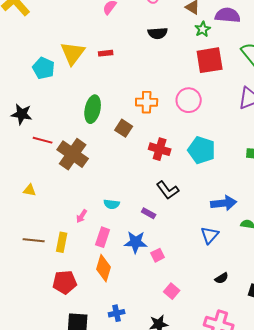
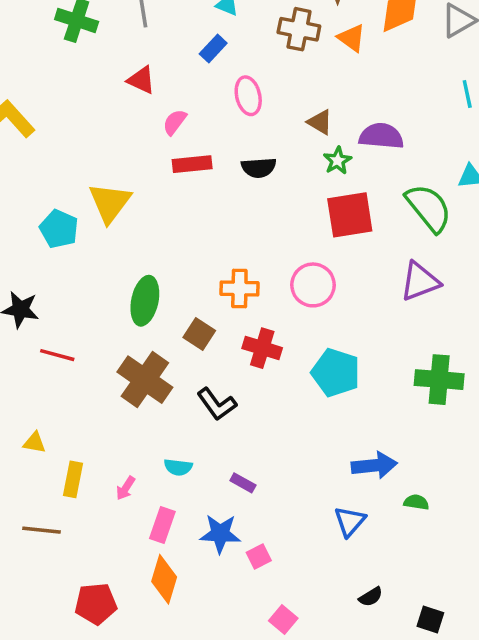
red rectangle: (106, 53) -> (192, 164), moved, size x1.5
red cross: (160, 149) -> (262, 348), moved
brown cross: (73, 154) -> (145, 380), moved
black L-shape: (168, 190) -> (217, 404), moved
yellow rectangle: (62, 242) -> (73, 479), moved

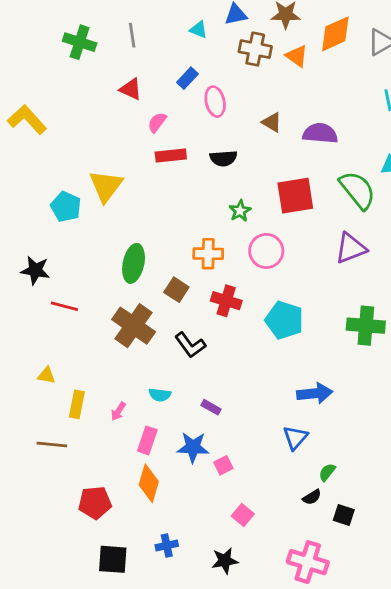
blue rectangle: (213, 49) -> (187, 78), moved
green star: (338, 161) -> (240, 211), moved
green semicircle: (416, 502) -> (327, 472), moved, turned -60
black square: (430, 620) -> (344, 515), moved

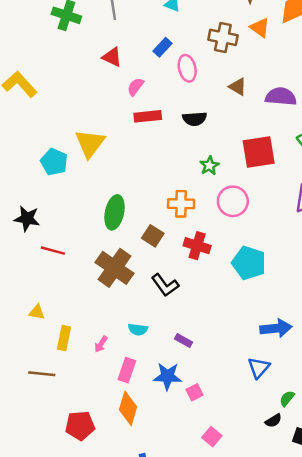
brown cross: (255, 49) -> (223, 37), moved

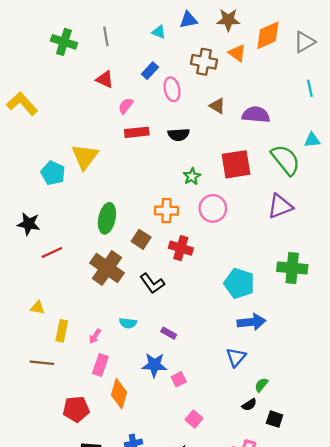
red line: (53, 251) -> (52, 253), turned -40
cyan pentagon: (249, 263) -> (239, 283), moved
pink rectangle: (127, 370) -> (100, 365), moved

